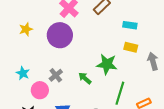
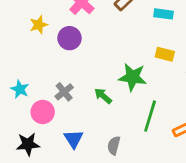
cyan rectangle: (130, 25) -> (163, 14), moved
yellow star: (26, 29) -> (39, 25), moved
purple circle: (60, 35) -> (69, 38), size x0.7

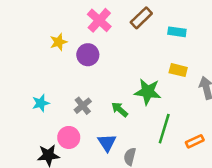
cyan star: (20, 89) -> (41, 103), turned 30
pink circle: (43, 112) -> (69, 137), moved
blue triangle: (74, 139) -> (107, 143), moved

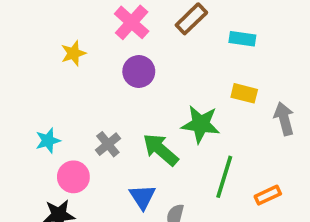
purple circle: (88, 55) -> (139, 71), moved
green arrow: (120, 109) -> (161, 150), size x1.5
pink circle: (69, 137) -> (73, 177), moved

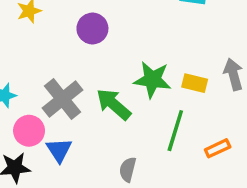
yellow rectangle: (244, 93) -> (195, 83), moved
gray cross: (108, 144) -> (62, 99), size x1.6
blue triangle: (142, 197) -> (59, 150), moved

